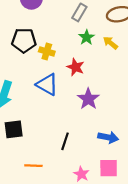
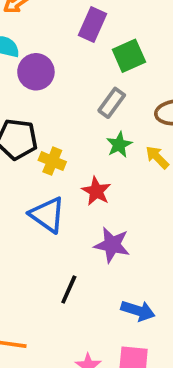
purple star: (88, 99) -> (112, 245), turned -30
black line: (65, 141) -> (69, 290), moved

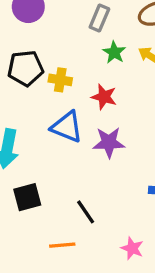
purple star: (112, 245) -> (109, 142), moved
black line: (69, 290) -> (86, 212), moved, turned -45

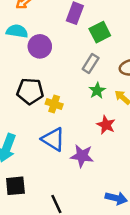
red star: (104, 97) -> (106, 125), moved

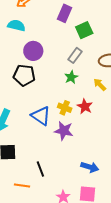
purple circle: (40, 46) -> (33, 51), moved
green star: (97, 91) -> (71, 77), moved
yellow cross: (54, 104) -> (65, 108), moved

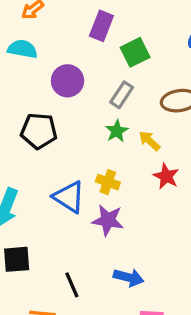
purple circle: (33, 51) -> (68, 81), moved
yellow arrow: (100, 85) -> (149, 141), moved
red star: (85, 106) -> (166, 176), moved
blue arrow: (90, 167) -> (129, 277), moved

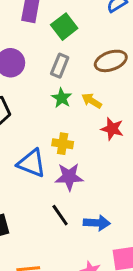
black line: (72, 285) -> (60, 215), moved

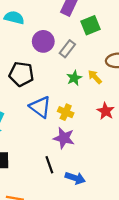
gray rectangle: (60, 66) -> (67, 49), moved
yellow arrow: (92, 101) -> (95, 77), moved
blue triangle: (32, 163) -> (40, 107), moved

